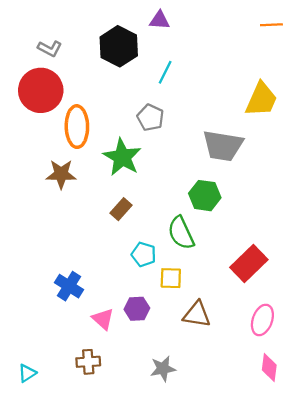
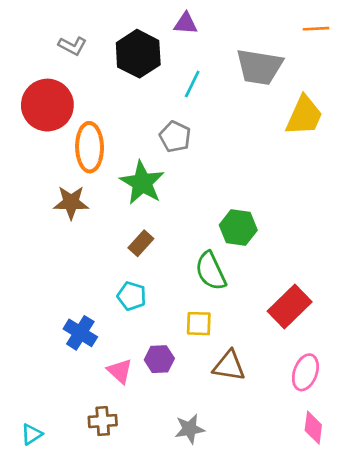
gray L-shape: (50, 49) -> (72, 46), moved
gray trapezoid: (223, 146) -> (259, 67), moved
cyan pentagon: (144, 254) -> (132, 296), moved

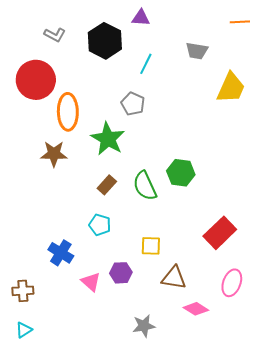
gray trapezoid: (259, 67) -> (197, 51), size x0.6
green semicircle: (211, 271) -> (145, 186), moved
brown cross: (103, 421) -> (23, 291), moved
pink diamond: (313, 428) -> (196, 309), moved, turned -65

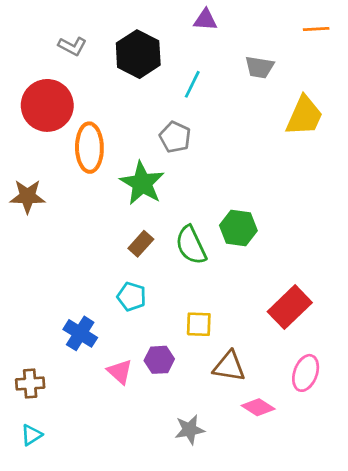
purple triangle: (141, 18) -> (205, 20), moved
brown star: (54, 154) -> (27, 196), moved

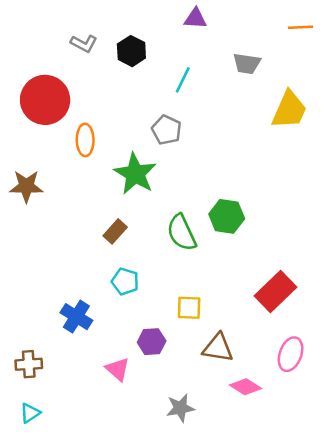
gray L-shape: (72, 46) -> (84, 44), moved
black hexagon: (138, 54) -> (131, 51), size x0.7
orange ellipse: (89, 148) -> (85, 140), size x0.7
brown rectangle: (141, 244) -> (115, 231), moved
pink triangle: (120, 372) -> (118, 369), moved

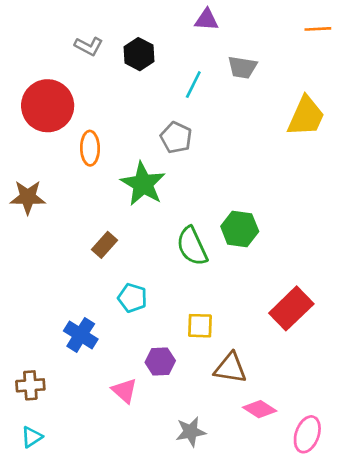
gray trapezoid: (247, 64) -> (242, 67), moved
brown rectangle: (115, 231) -> (105, 245), moved
pink ellipse: (291, 354) -> (307, 434), moved

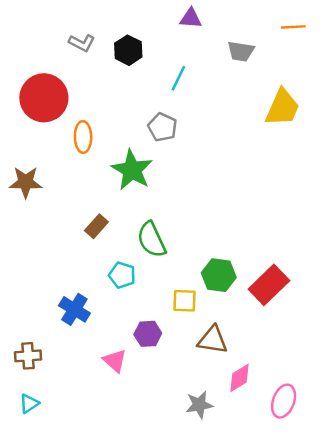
gray trapezoid: (242, 67) -> (241, 51), moved
green hexagon: (240, 229) -> (219, 275), moved
green semicircle: (192, 246) -> (152, 240), moved
pink diamond: (260, 409) -> (240, 378), turned -64
gray star: (191, 432) -> (199, 405), moved

